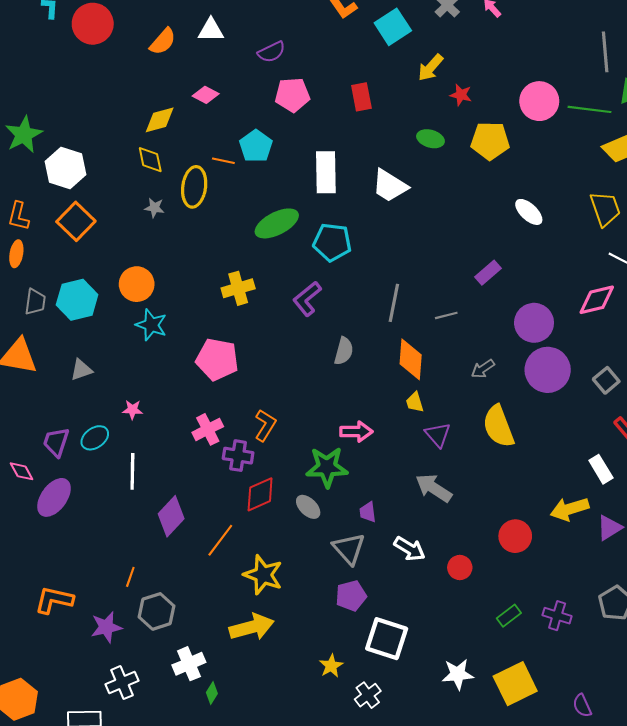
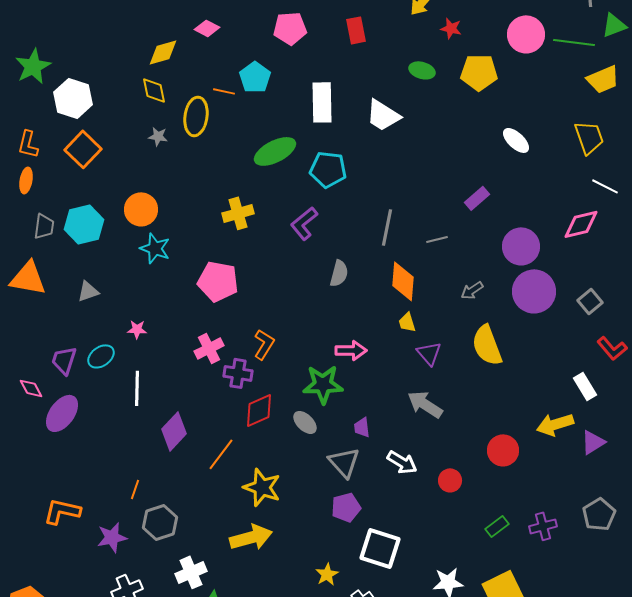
purple cross: (557, 616) -> (543, 526), turned -32

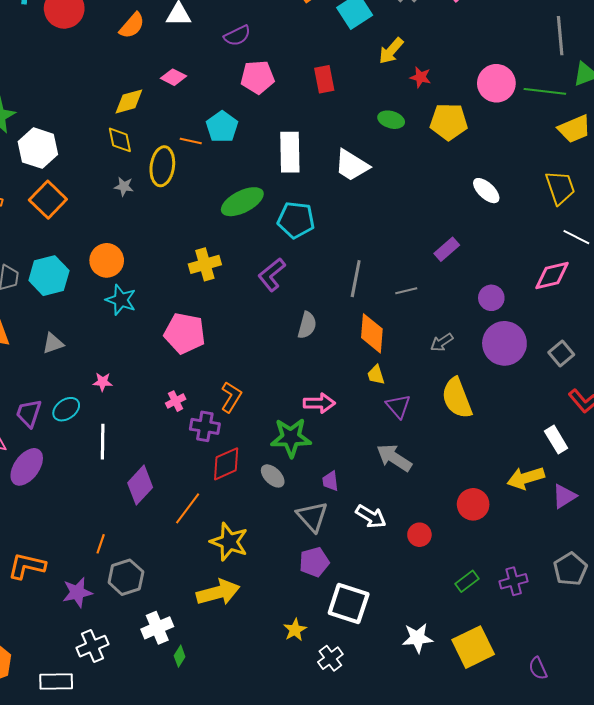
purple circle: (521, 246) -> (491, 298), size x0.7
pink cross: (209, 348) -> (176, 401), size x0.7

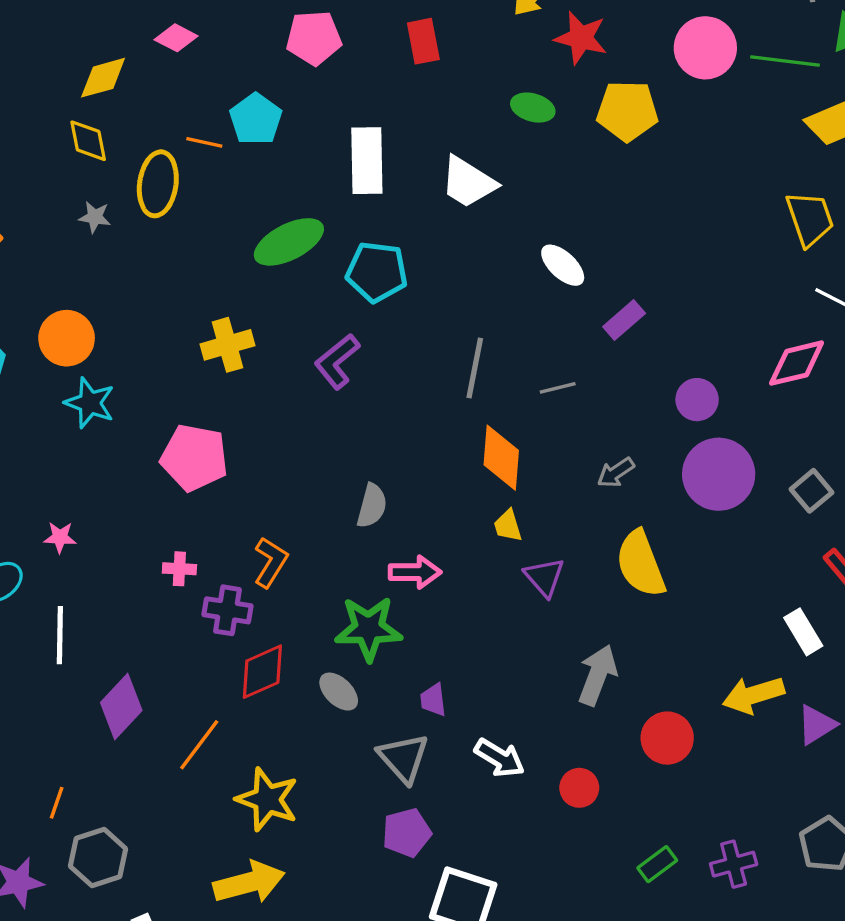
red star: (420, 77) -> (581, 38), size x1.5
white ellipse: (486, 191) -> (563, 265), moved
gray semicircle: (307, 325) -> (372, 506), moved
pink cross: (176, 401) -> (179, 569), turned 30
gray arrow: (394, 458) -> (597, 675), moved, turned 78

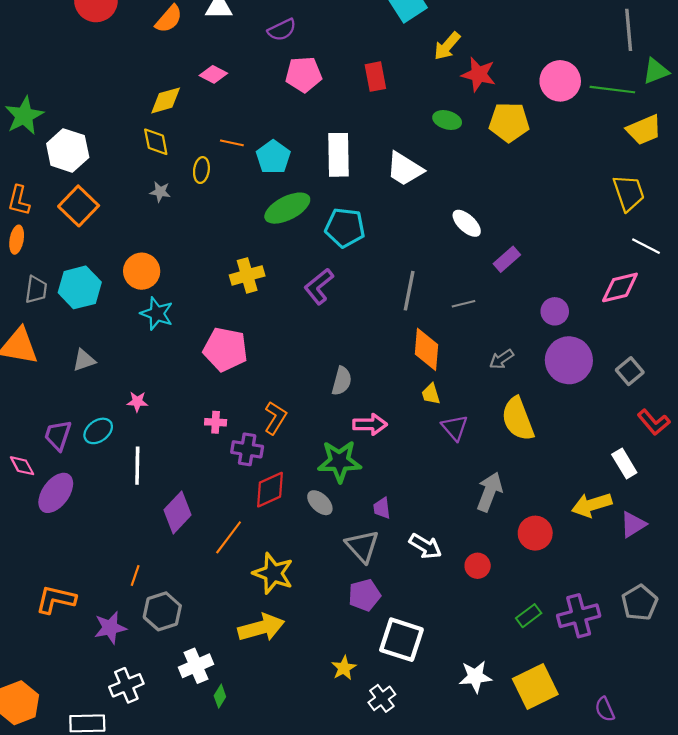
cyan pentagon: (256, 119) -> (273, 157), moved
yellow ellipse: (158, 184) -> (201, 170), size x0.6
purple cross: (734, 864) -> (579, 616), size x1.4

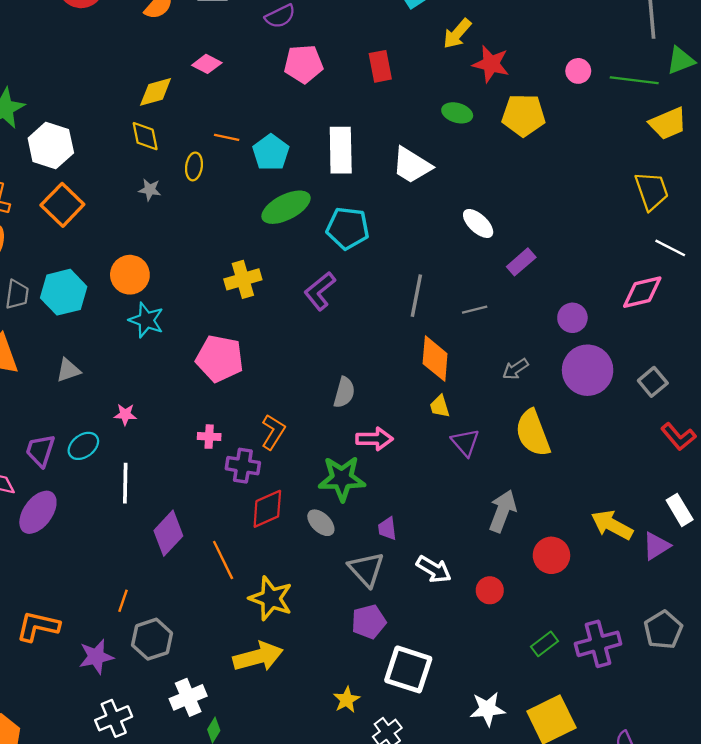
pink circle: (560, 81) -> (578, 71), size x0.6
white rectangle: (624, 464) -> (680, 510), moved
yellow arrow: (592, 505) -> (612, 525), turned 45
orange line: (229, 537) -> (223, 560), turned -63

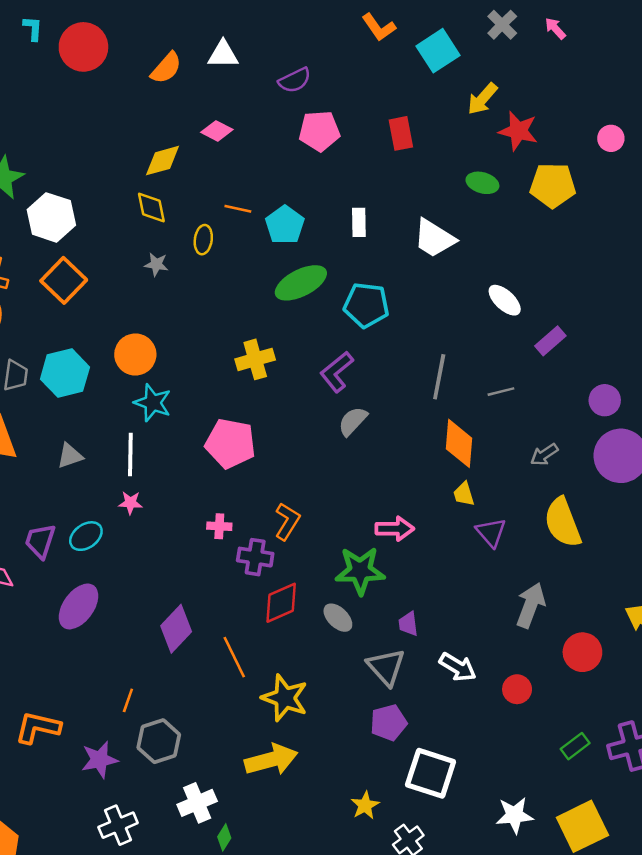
white rectangle: (341, 150) -> (359, 222), size x0.6
gray semicircle: (344, 392) -> (353, 421), moved, turned -152
white line: (125, 483) -> (130, 455), moved
purple ellipse: (38, 512) -> (79, 606), moved

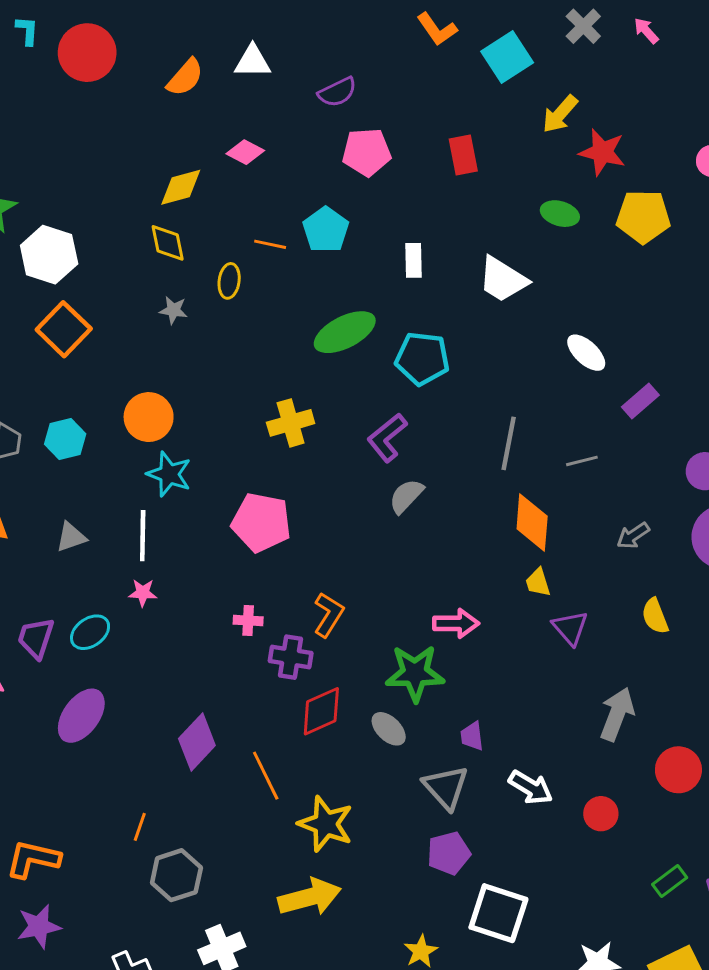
cyan pentagon: (285, 225) -> (326, 230), moved
cyan hexagon: (65, 373) -> (65, 439), size x0.7
yellow semicircle: (563, 522) -> (655, 616), size x0.6
purple star: (100, 760) -> (39, 926), moved

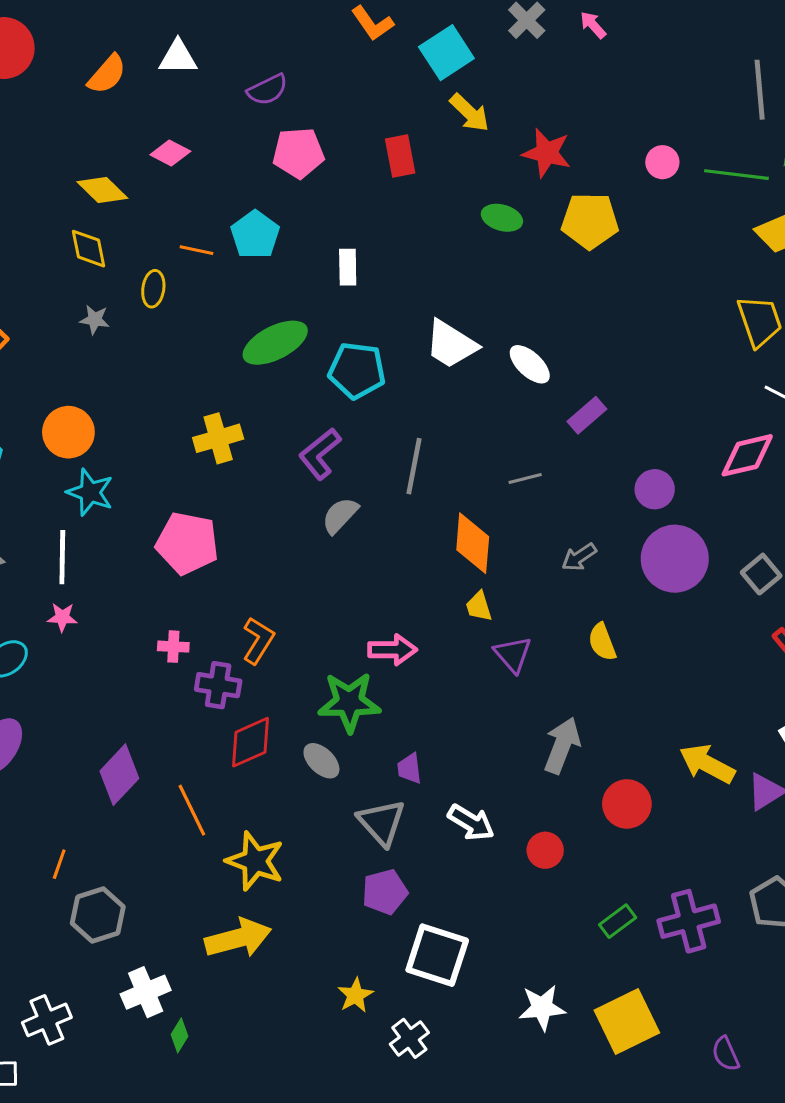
yellow arrow: (560, 114) -> (470, 113), moved, turned -87
yellow diamond: (181, 187) -> (102, 190), turned 60
white trapezoid: (503, 279) -> (451, 344), moved
gray line: (509, 443) -> (414, 466), moved

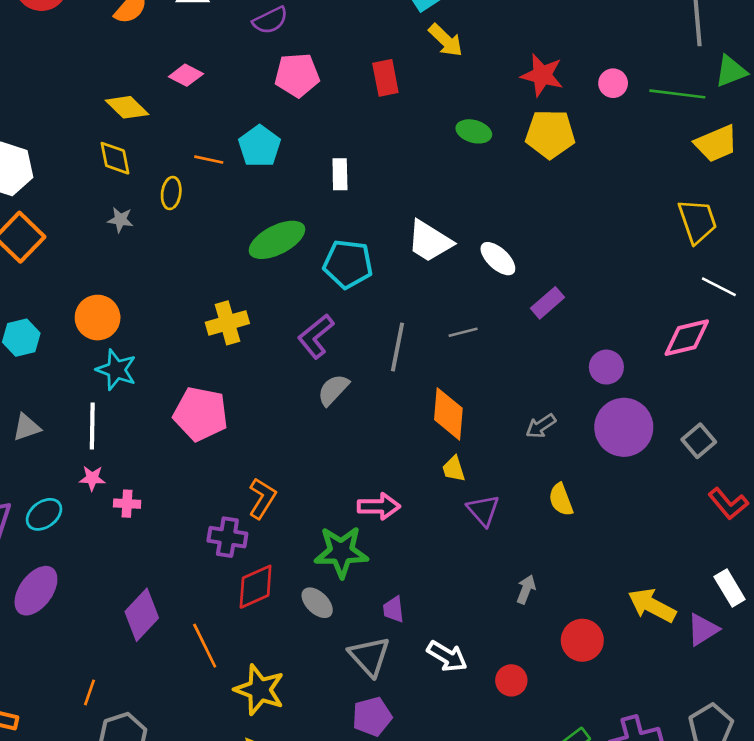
red star: (547, 153) -> (542, 75), moved
gray line: (525, 478) -> (463, 332), moved
pink cross: (173, 647) -> (127, 504), moved
gray arrow: (562, 745) -> (526, 589), size x0.6

